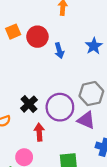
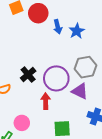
blue star: (94, 46) -> (77, 31), moved
red arrow: (39, 132) -> (46, 101), moved

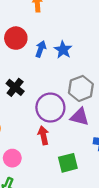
blue arrow: (58, 27) -> (41, 49), turned -136
black cross: (28, 75) -> (15, 87), moved
pink circle: (22, 123) -> (12, 158), moved

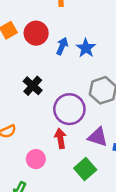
purple triangle: (80, 117) -> (98, 137), moved
pink circle: (12, 158) -> (36, 159), moved
green square: (68, 163) -> (85, 169), turned -30

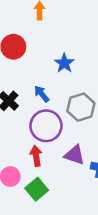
blue arrow: (62, 46) -> (42, 94), moved, turned -63
green square: (85, 169) -> (37, 189), moved

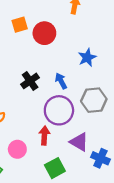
green square: (37, 189) -> (55, 168), moved

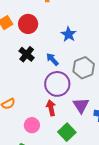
black cross: (30, 81) -> (27, 54), moved
purple triangle: (79, 142) -> (81, 105), turned 42

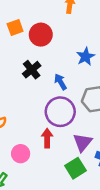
green square: (67, 132) -> (76, 168), moved

